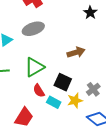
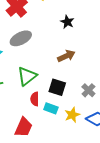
black star: (90, 13) -> (67, 22), moved
red semicircle: (39, 91) -> (35, 99), turned 40
yellow star: (75, 100) -> (72, 115), moved

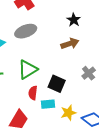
brown arrow: (66, 56) -> (70, 44), moved
gray cross: (88, 90) -> (89, 73), moved
cyan rectangle: (51, 108) -> (48, 104), turned -32

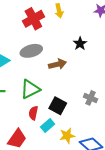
brown arrow: (70, 44) -> (57, 64), moved
gray cross: (89, 73) -> (91, 98), turned -32
cyan rectangle: (48, 104) -> (48, 125), turned -40

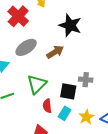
black star: (80, 44) -> (70, 25), size x1.6
gray cross: (91, 98) -> (86, 80), moved

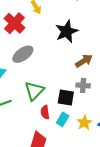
black star: (70, 25) -> (67, 31), turned 30
brown arrow: (55, 52) -> (84, 61), moved

